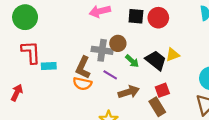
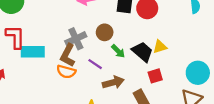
gray cross: (102, 50) -> (76, 39), moved, turned -36
cyan rectangle: (49, 66) -> (33, 52), size x1.5
red square: (162, 90) -> (155, 76), moved

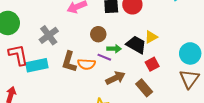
gray cross: (76, 39) -> (49, 35), moved
green arrow: (118, 51) -> (114, 49), turned -32
purple line: (95, 64) -> (104, 57), moved
orange semicircle: (66, 72) -> (86, 64), moved

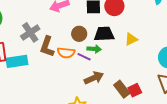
black trapezoid: (136, 45) -> (104, 34), moved, turned -35
brown L-shape: (69, 62) -> (47, 47), moved
orange semicircle: (86, 64) -> (66, 53), moved
red square: (152, 64) -> (135, 90), moved

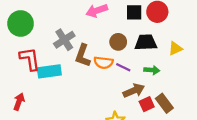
green arrow: (94, 49) -> (152, 70), moved
red square: (135, 90) -> (147, 104), moved

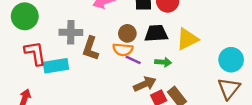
gray cross: (64, 40) -> (71, 32), turned 35
yellow triangle: (175, 48) -> (187, 39), size x1.5
orange semicircle: (103, 63) -> (123, 50), moved

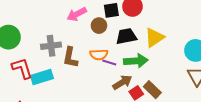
brown circle: (127, 33) -> (99, 26), moved
green arrow: (163, 62) -> (136, 61), size x1.6

